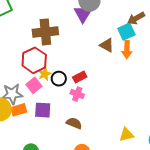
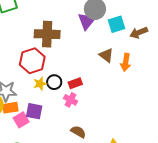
cyan square: (126, 32) -> (117, 24), moved
yellow star: (45, 74) -> (40, 84), moved
pink square: (34, 85) -> (21, 120), moved
brown semicircle: (74, 123) -> (78, 132), moved

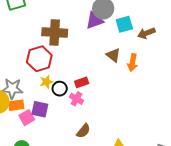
purple triangle: (87, 21) -> (95, 20), turned 30
black circle: (54, 82) -> (60, 89), moved
brown semicircle: (78, 132) -> (83, 131), turned 98

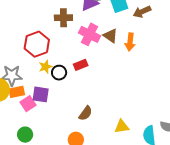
brown cross: (55, 32) -> (63, 18), moved, size x0.7
pink cross: (76, 99) -> (89, 34), moved, size x1.5

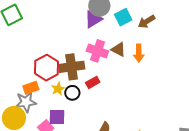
brown cross: (63, 18) -> (72, 67), moved, size x1.4
orange rectangle: (17, 92) -> (31, 88), moved

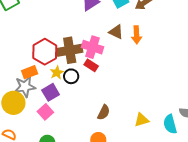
pink cross: (97, 51) -> (92, 47), moved
red rectangle: (93, 82) -> (91, 65), turned 64
purple square: (57, 117) -> (51, 92), moved, turned -30

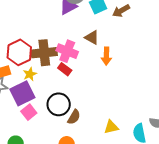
orange arrow: (137, 35) -> (106, 56), moved
black circle: (71, 76) -> (59, 104), moved, size x1.5
purple square: (51, 92) -> (22, 93), size x1.4
pink square: (45, 112) -> (29, 112), moved

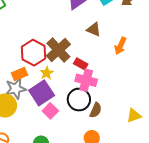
brown triangle: (92, 37) -> (94, 30), moved
pink cross: (67, 51) -> (86, 80), moved
brown cross: (44, 53) -> (58, 50), turned -30
orange arrow: (106, 56) -> (120, 46), turned 30

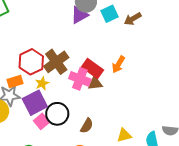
brown triangle: (94, 30) -> (95, 83), moved, turned -35
red rectangle: (81, 64) -> (93, 68), moved, size x1.5
pink cross: (86, 80) -> (80, 79), moved
black circle: (79, 100) -> (57, 114), moved

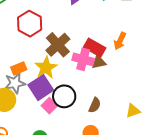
red hexagon: (31, 62) -> (30, 24), moved
yellow star: (42, 83) -> (46, 68), size x1.6

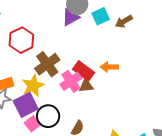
orange arrow: (120, 41) -> (109, 67), turned 60
pink cross: (83, 59) -> (71, 81), turned 35

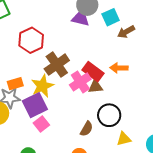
purple triangle: (71, 17) -> (81, 18), turned 42
brown arrow: (124, 21) -> (126, 32), moved
black circle: (48, 116) -> (109, 115), moved

